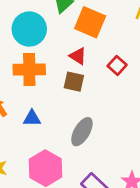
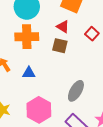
gray ellipse: (82, 132) -> (76, 91), moved

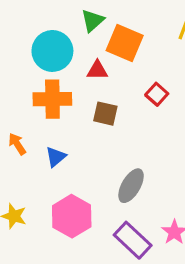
red triangle: (63, 27) -> (97, 70), moved, turned -32
blue triangle: (29, 73) -> (56, 157), turned -40

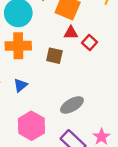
red triangle: (97, 70) -> (71, 33), moved
gray ellipse: (131, 186) -> (72, 105), turned 30

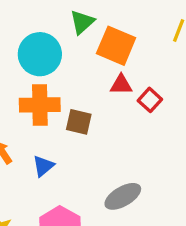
brown square: (54, 56) -> (79, 122), moved

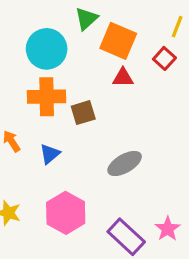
red square: (150, 100) -> (164, 58), moved
brown square: (79, 122) -> (83, 113), turned -30
gray ellipse: (123, 196) -> (125, 164), moved

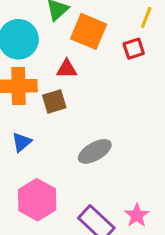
red square: (164, 58) -> (134, 49), turned 30
red triangle: (123, 78) -> (67, 69), moved

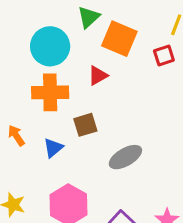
red triangle: (67, 69) -> (98, 76), turned -30
brown square: (54, 102) -> (85, 125), moved

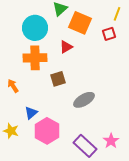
blue triangle: (53, 148) -> (31, 113), moved

